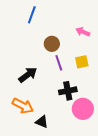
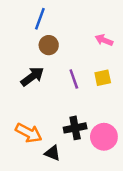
brown circle: (52, 44) -> (49, 45), moved
black arrow: (28, 75) -> (32, 76), moved
black cross: (68, 91) -> (75, 128), moved

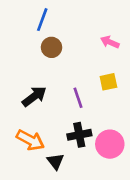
black arrow: (32, 76) -> (34, 96), moved
purple line: (74, 79) -> (78, 98), moved
black triangle: (52, 153) -> (55, 161), turned 30

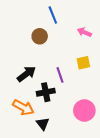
blue line: (42, 20) -> (53, 15), moved, turned -42
black cross: (79, 135) -> (46, 92), moved

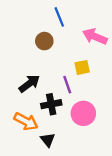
pink arrow: (84, 32) -> (95, 36), size x1.5
yellow square: (83, 63) -> (82, 67), moved
pink circle: (84, 111) -> (83, 113), moved

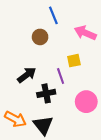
pink circle: (83, 113) -> (86, 102), moved
orange arrow: (26, 121) -> (15, 119), moved
black triangle: (48, 140) -> (43, 125), size x1.5

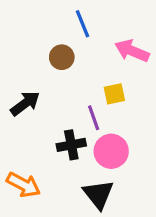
black arrow: (27, 75) -> (25, 103), moved
pink circle: (86, 102) -> (111, 151), moved
black triangle: (43, 125) -> (98, 194), moved

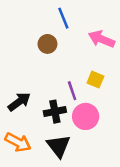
yellow square: (114, 94) -> (95, 80), moved, turned 35
black arrow: (25, 103) -> (19, 102), moved
black triangle: (98, 194) -> (59, 146), moved

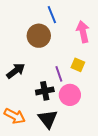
pink arrow: (102, 39) -> (83, 32), turned 55
brown circle: (47, 44) -> (39, 36), size x1.5
black arrow: (19, 102) -> (16, 71), moved

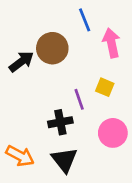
blue line: (52, 15) -> (85, 20), moved
black arrow: (16, 71) -> (21, 62), moved
pink circle: (70, 95) -> (113, 133), moved

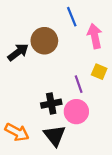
yellow square: (105, 87) -> (99, 72), moved
purple line: (79, 99) -> (79, 84), moved
pink circle: (113, 133) -> (76, 112), moved

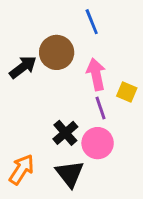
pink arrow: (95, 36) -> (96, 74), moved
black cross: (51, 104) -> (65, 133), turned -30
orange arrow: (17, 132) -> (22, 169), turned -85

